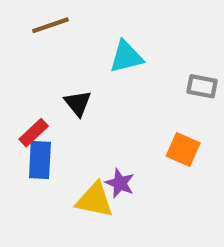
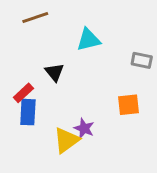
orange square: (183, 149) -> (128, 105), turned -30
yellow triangle: (95, 200) -> (66, 140), turned -48

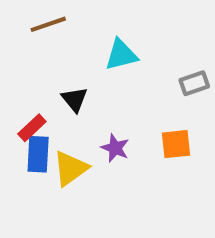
gray rectangle: (142, 60) -> (194, 83), turned -30
purple star: (84, 128) -> (115, 148), moved
yellow triangle: (66, 140) -> (71, 168), moved

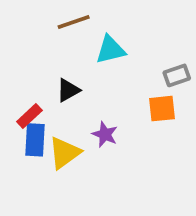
brown line: (48, 24) -> (74, 22), moved
black triangle: (75, 99) -> (68, 90), turned 40
orange square: (176, 144) -> (162, 109), moved

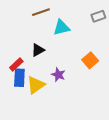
gray rectangle: (177, 75) -> (98, 16), moved
orange square: (162, 109) -> (90, 60), turned -35

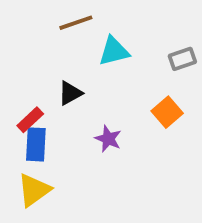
gray rectangle: (98, 16) -> (182, 59), moved
yellow triangle: (36, 85) -> (34, 190), moved

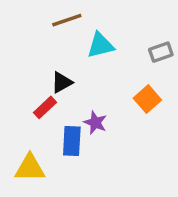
red rectangle: (30, 120) -> (45, 107), moved
blue rectangle: (36, 144) -> (72, 141), moved
yellow triangle: (34, 190) -> (30, 168), turned 36

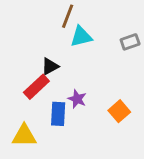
brown line: (67, 20) -> (68, 16), moved, turned -50
orange square: (147, 99) -> (119, 111), moved
red rectangle: (45, 107) -> (36, 87), size x1.4

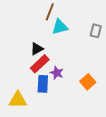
gray rectangle: (130, 42) -> (96, 31), turned -56
red rectangle: (36, 87) -> (40, 64), moved

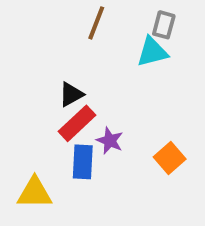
cyan triangle: (60, 27) -> (152, 52), moved
gray rectangle: (96, 31) -> (164, 25), moved

